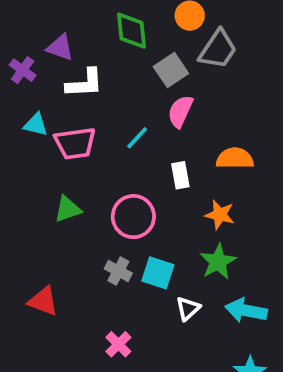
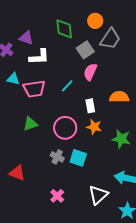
orange star: (220, 215) -> (94, 127), moved
green star: (218, 262) -> (121, 139), moved, turned -30
white triangle: (188, 309) -> (98, 195), moved, size x1.5

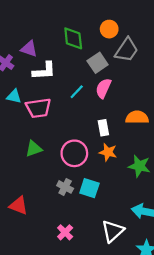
cyan line: (67, 86) -> (77, 92), moved

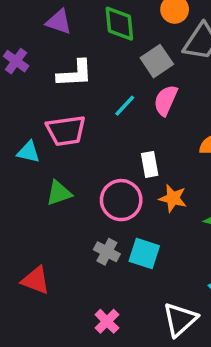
purple triangle: (29, 49) -> (59, 22), moved
cyan triangle: (14, 96) -> (28, 152), moved
white rectangle: (103, 128) -> (150, 164), moved

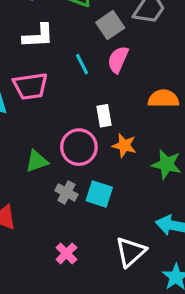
cyan line: (125, 106) -> (82, 64), turned -70
green triangle: (59, 193) -> (37, 161), moved

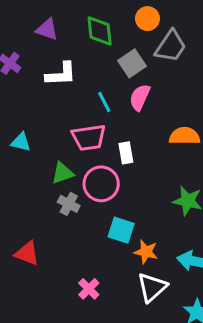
pink trapezoid: (30, 86) -> (89, 137), moved
orange star: (124, 146) -> (146, 252), moved
green triangle: (37, 161) -> (63, 173), moved
gray cross: (66, 192) -> (69, 204), moved

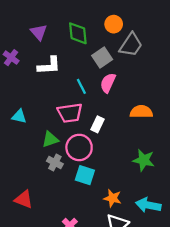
purple triangle: (47, 29) -> (39, 32), turned 30
white rectangle: (126, 153) -> (98, 124), turned 35
cyan square: (121, 230) -> (85, 175), moved

